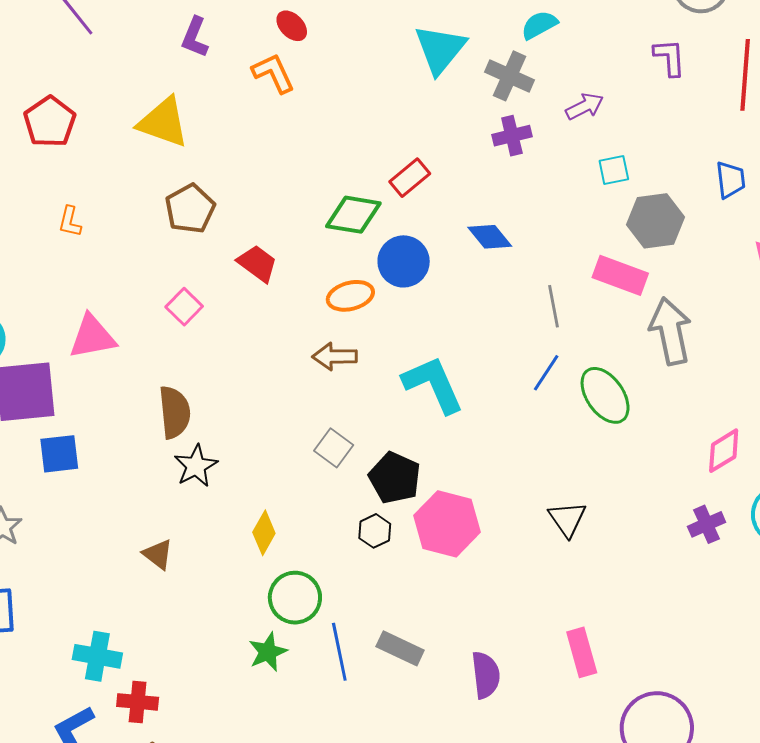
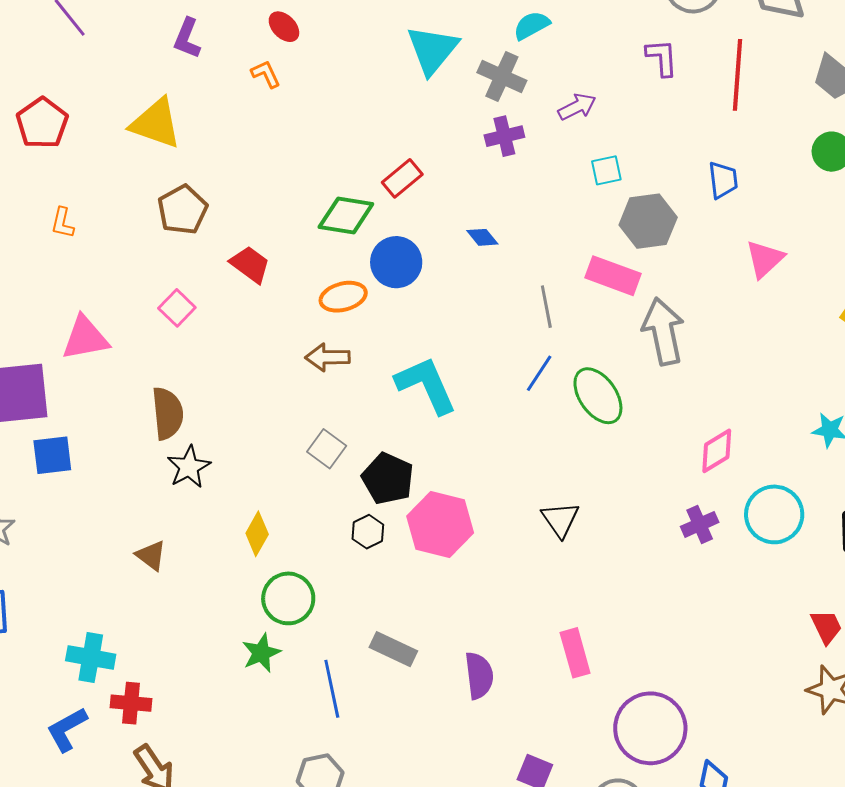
orange L-shape: (273, 73) -> (266, 74), size x0.7
blue diamond: (490, 237) -> (482, 237), size x0.7
blue line: (339, 652) -> (332, 689), moved

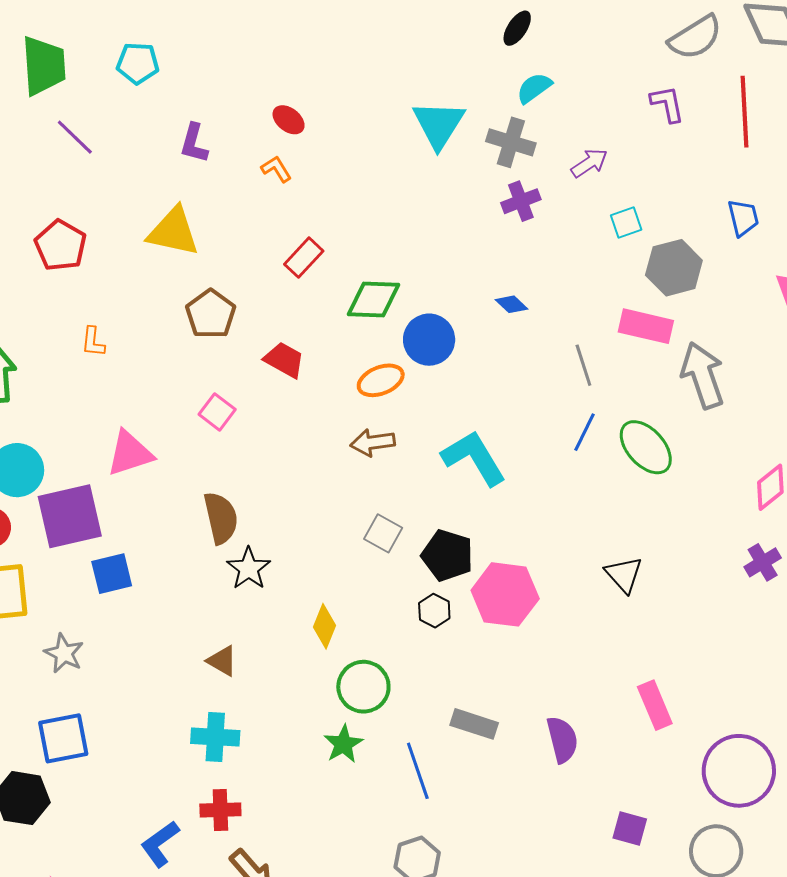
red rectangle: (402, 178) -> (304, 258), moved
cyan cross: (91, 657) -> (215, 737), moved

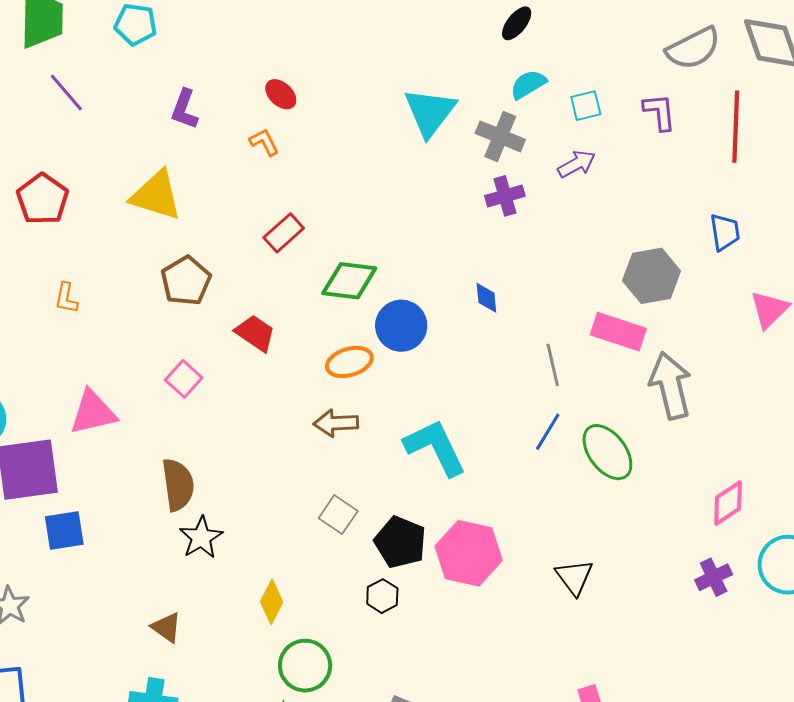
cyan square: (626, 222) -> (586, 106), moved
blue diamond: (511, 304) -> (486, 298), turned 36
pink hexagon: (505, 594) -> (469, 553), moved

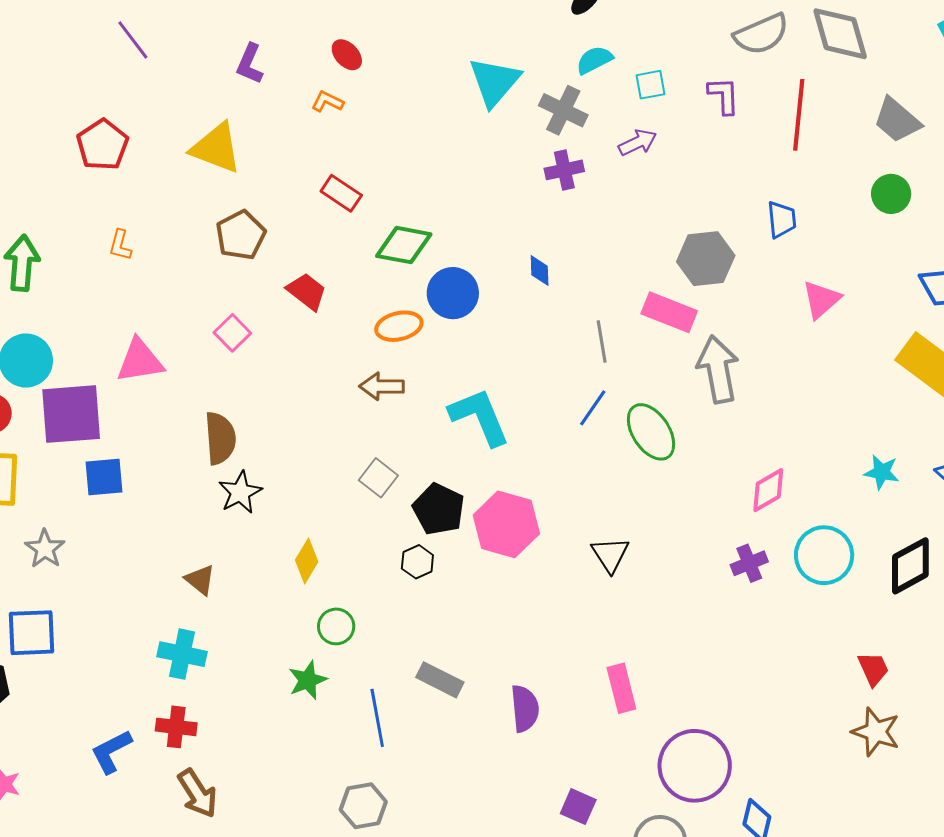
orange L-shape: (264, 142) -> (327, 102), turned -40
red rectangle: (284, 233) -> (341, 193), turned 72
green circle: (305, 666) -> (336, 626), size x0.7

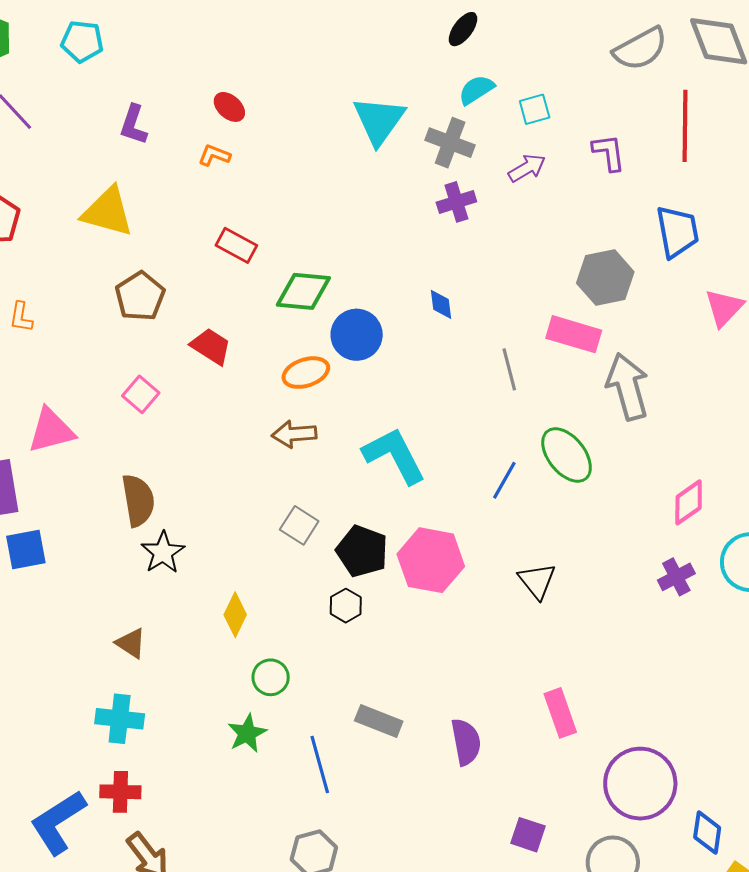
purple L-shape: (724, 96) -> (609, 153), moved
blue trapezoid: (782, 219) -> (677, 232), size x1.4
blue line: (593, 408) -> (504, 480), moved
blue L-shape: (111, 751) -> (58, 822), size x1.4

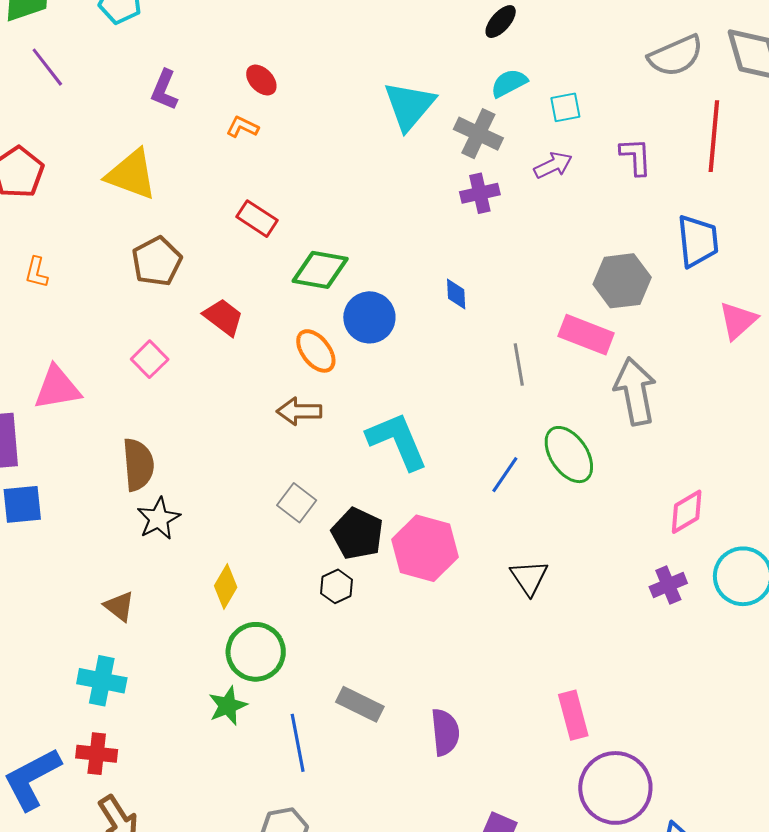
orange ellipse: (306, 373) -> (316, 351), turned 66
green circle: (271, 677) -> (256, 652), size x1.6
pink rectangle: (560, 713) -> (573, 715), moved

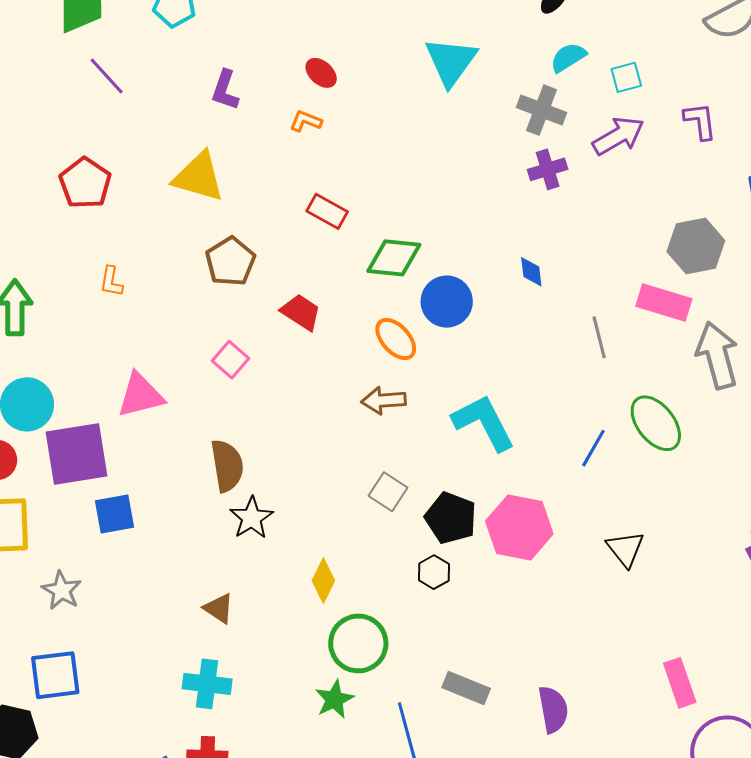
cyan triangle: (409, 106) -> (451, 61), moved
purple arrow: (553, 165) -> (618, 136), size x1.4

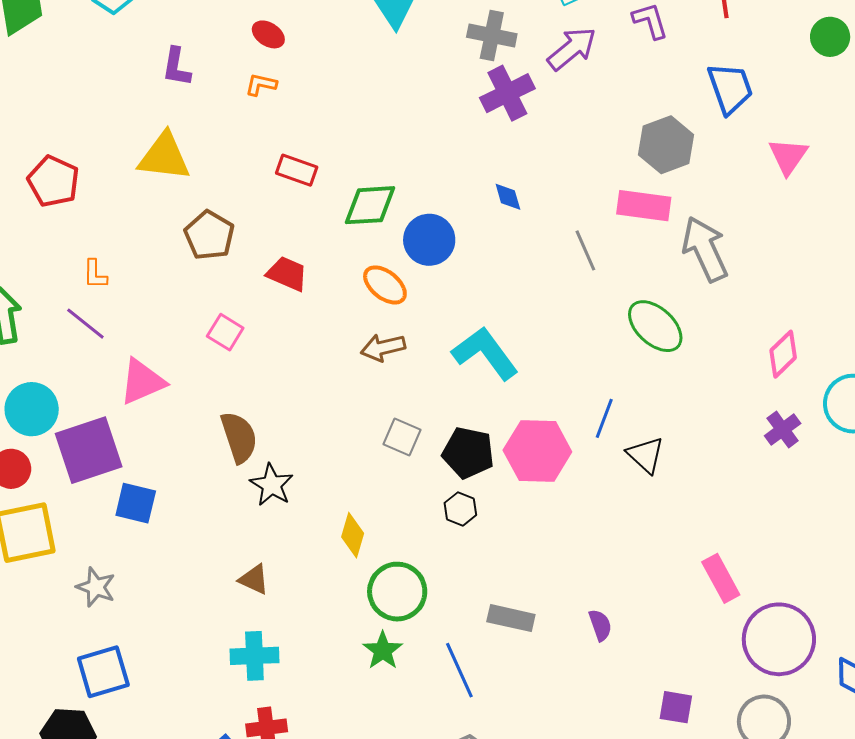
purple line: (107, 76) -> (85, 324), moved
purple cross: (548, 169) -> (507, 93), size x1.4
blue line: (593, 448) -> (604, 418), moved
blue square: (115, 514) -> (136, 503), turned 33
purple semicircle: (553, 709) -> (600, 625), size x0.7

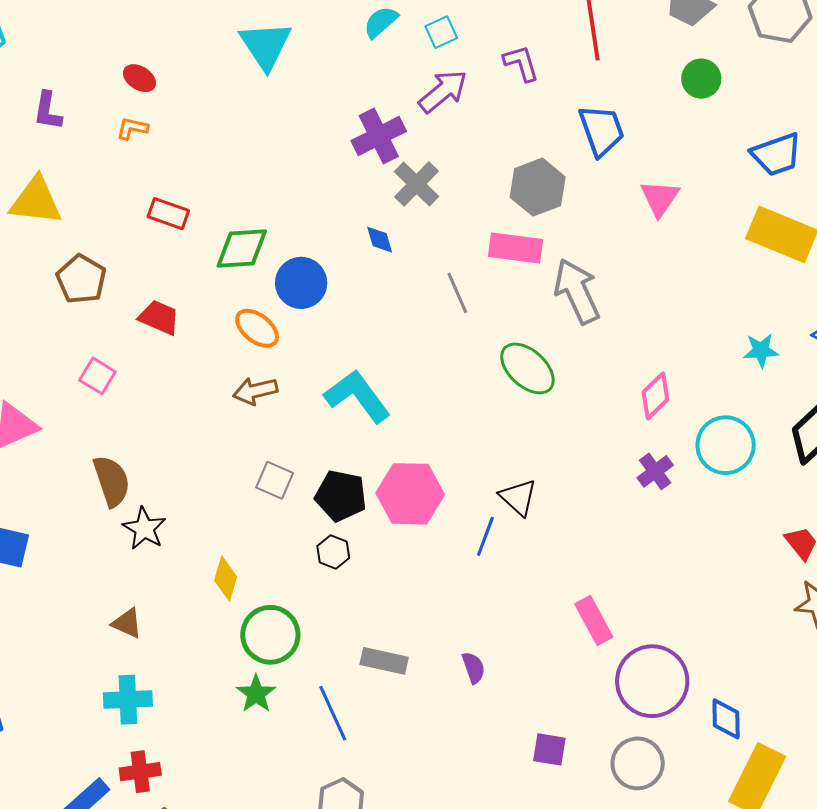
gray cross: (492, 36) -> (417, 184), moved, turned 33
blue line: (604, 418) -> (485, 536), moved

